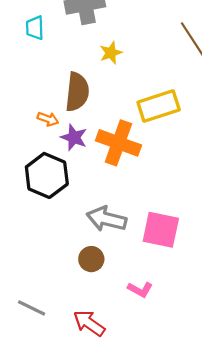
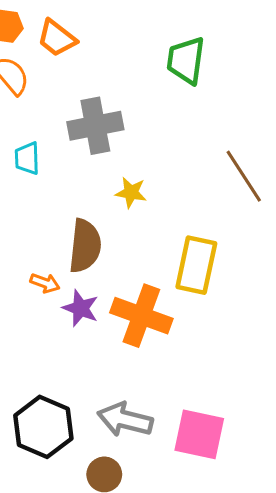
yellow star: (111, 53) -> (131, 192), turned 30
yellow rectangle: (159, 106) -> (196, 265), turned -60
black hexagon: (47, 175) -> (43, 427), moved

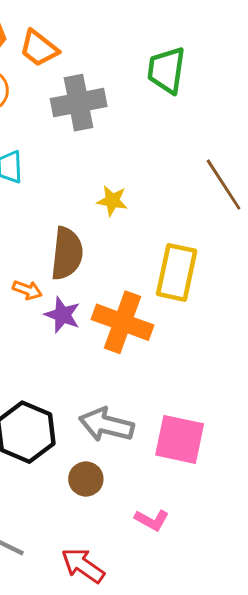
gray cross: (95, 126) -> (79, 103), moved

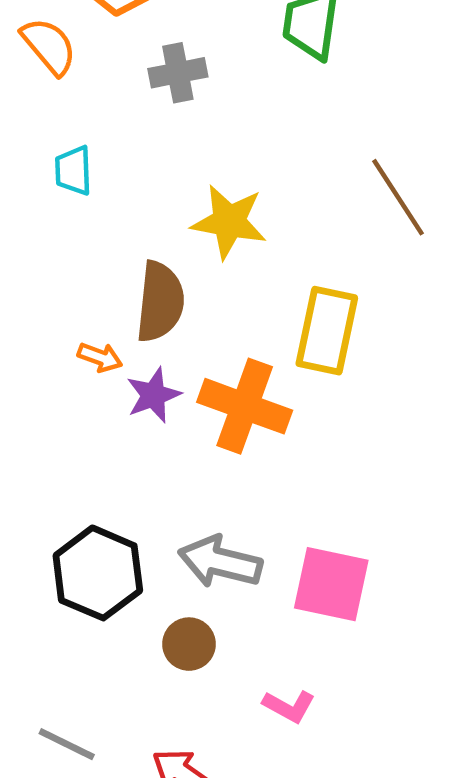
gray cross: (79, 103) -> (178, 73), size x0.7
yellow star: (112, 201) -> (229, 222), size x1.6
purple star: (62, 315) -> (153, 395), turned 30

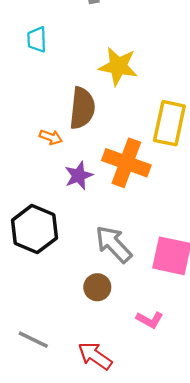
purple star: (153, 395) -> (79, 176), moved
gray arrow: (220, 562) -> (114, 244), turned 33
black hexagon: (98, 573) -> (34, 229), moved

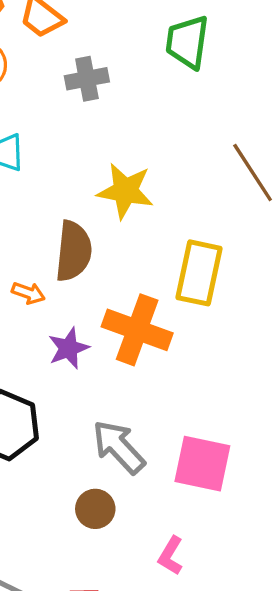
pink L-shape: (150, 320) -> (171, 556), turned 92

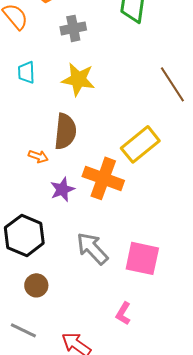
yellow star: (125, 191) -> (78, 79), moved
yellow rectangle: (199, 273) -> (140, 144), turned 39
brown circle: (95, 509) -> (36, 285), moved

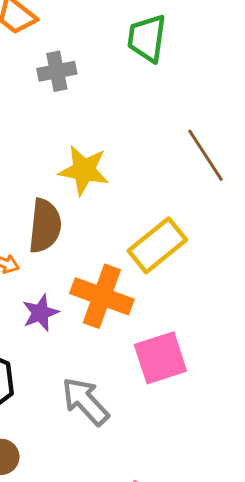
yellow star: (78, 79) -> (84, 170), moved
pink square: (142, 258) -> (160, 358), moved, turned -30

